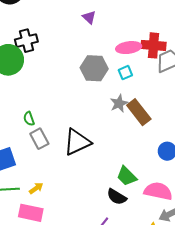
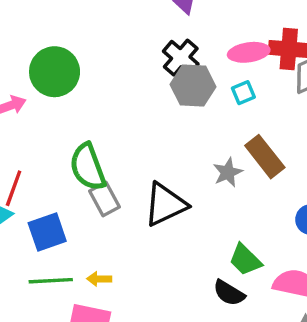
black cross: (26, 41) -> (181, 58), moved, turned -35
gray star: (119, 103) -> (228, 172), moved
green semicircle: (29, 119) -> (88, 167), size x2.0
yellow arrow: (36, 188) -> (99, 279), turned -144

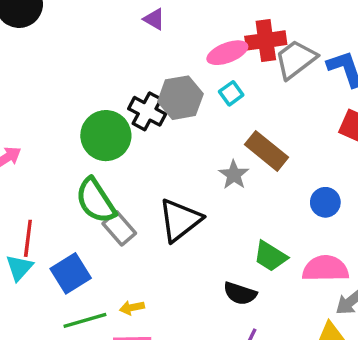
black cross: (181, 58) -> (147, 111), moved
green circle: (55, 72) -> (106, 136), moved
black semicircle: (229, 293) -> (240, 293), moved

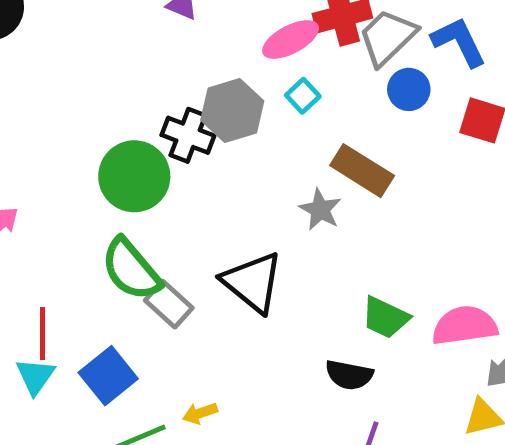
blue circle: (325, 202) -> (409, 89), moved
black triangle: (180, 220) -> (253, 282), turned -36

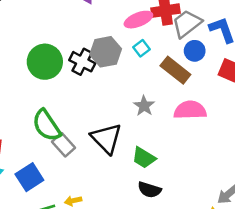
brown rectangle: (362, 171) -> (175, 70), moved
green circle: (134, 176) -> (45, 62), moved
green trapezoid: (385, 317) -> (144, 158), moved
pink semicircle: (465, 326) -> (190, 110), moved

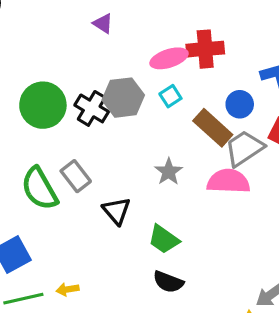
gray trapezoid: (187, 24) -> (244, 148), moved
black triangle: (106, 138) -> (117, 211), size x0.7
gray rectangle: (63, 145) -> (76, 176), moved

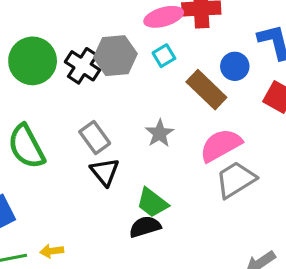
gray trapezoid: (244, 148) -> (236, 180), moved
gray rectangle: (76, 176) -> (95, 138), moved
pink semicircle: (228, 181) -> (221, 145), turned -33
black semicircle: (168, 282) -> (145, 227), moved, turned 140

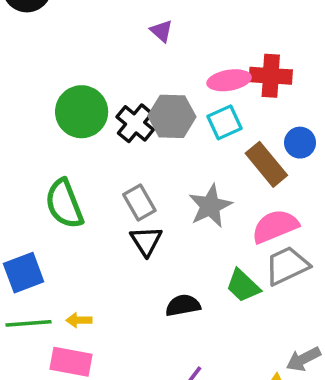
cyan square: (164, 56) -> (225, 122), size x1.4
gray star: (160, 133) -> (210, 206), size x1.4
green trapezoid: (152, 203) -> (243, 286), moved

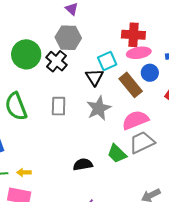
pink ellipse: (229, 80) -> (139, 53), moved
gray hexagon: (172, 116) -> (68, 38), moved
gray rectangle: (139, 202) -> (59, 106), turned 30
black triangle: (146, 241) -> (94, 77), moved

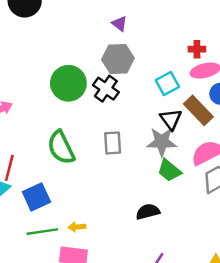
red cross: (133, 35) -> (197, 49), size x0.6
black triangle: (94, 77) -> (171, 119), moved
gray star: (99, 108) -> (162, 142), turned 30
green trapezoid: (117, 154) -> (169, 170), moved

